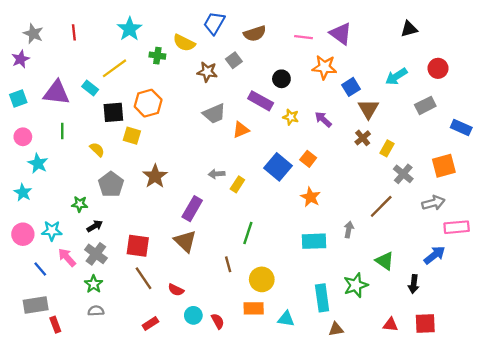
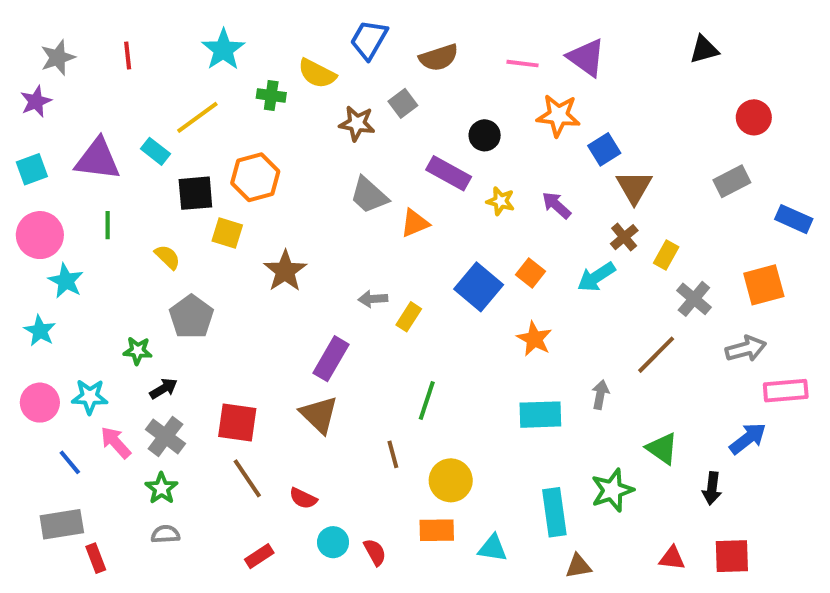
gray star: (33, 34) -> (58, 58), turned 30
cyan arrow: (396, 76) -> (596, 277), moved
gray trapezoid: (214, 114) -> (369, 195), turned 65
pink circle: (23, 137) -> (40, 235), size x1.5
brown star: (155, 176) -> (285, 271), moved

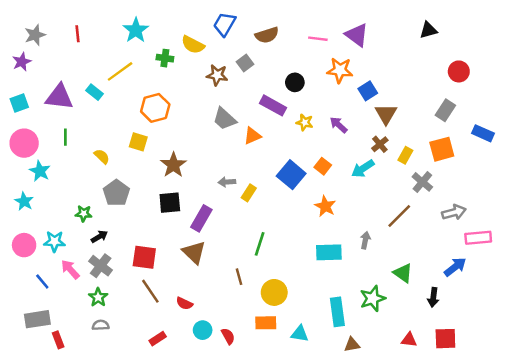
gray rectangle: (732, 181) -> (445, 110), turned -30
black square: (195, 193) -> (170, 203), moved
orange square: (764, 285) -> (442, 149), moved

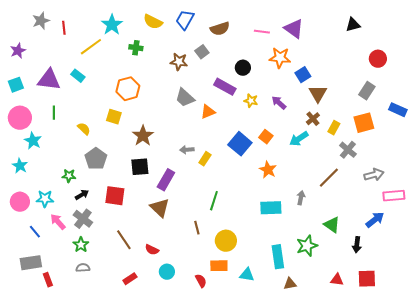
gray star: (35, 35) -> (41, 21), moved
yellow semicircle: (193, 45) -> (153, 22), moved
yellow line: (120, 71) -> (91, 47), moved
red square: (144, 257) -> (115, 196), moved
red semicircle: (228, 336) -> (201, 281), moved

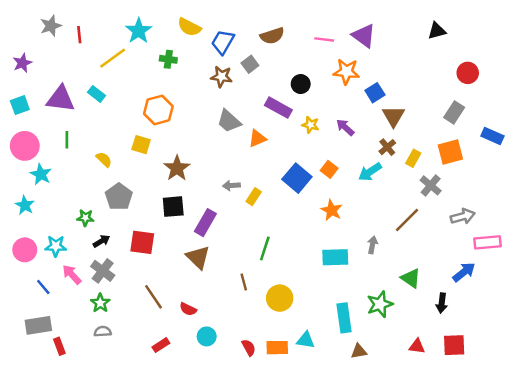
blue trapezoid: (185, 20) -> (223, 42), moved
orange rectangle: (219, 266) -> (277, 348), moved

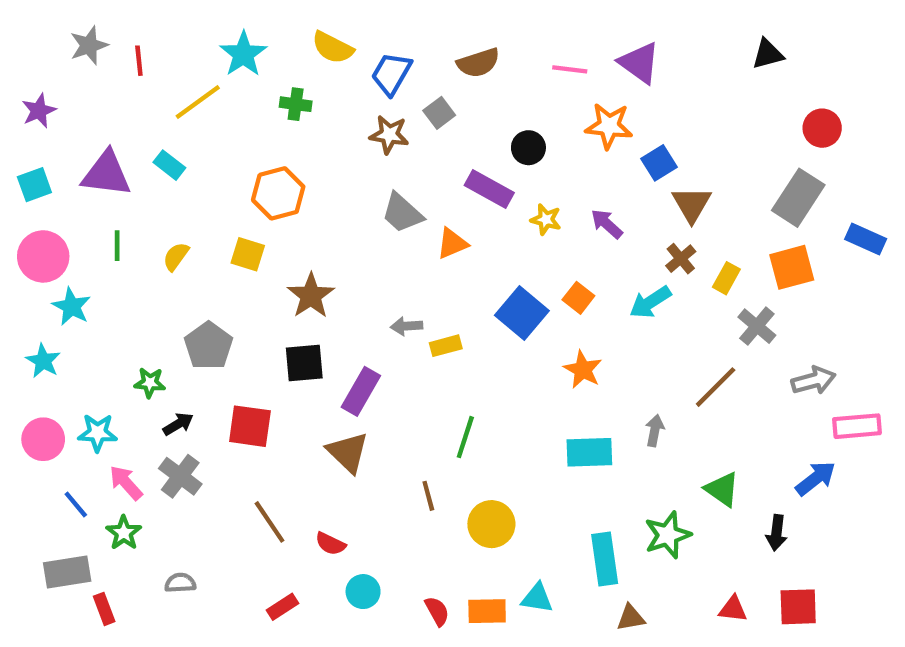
gray rectangle: (454, 112) -> (798, 198), size x1.4
yellow semicircle: (104, 159) -> (176, 256), moved, turned -98
yellow rectangle: (254, 197) -> (446, 346), turned 42
green star: (100, 303) -> (124, 533), moved

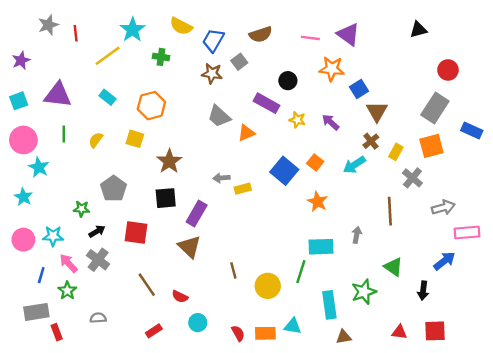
cyan rectangle: (169, 165) -> (108, 97), moved
brown line: (716, 387) -> (390, 211), turned -48
green line: (465, 437) -> (301, 272), moved
blue line: (76, 505) -> (41, 275), turned 56

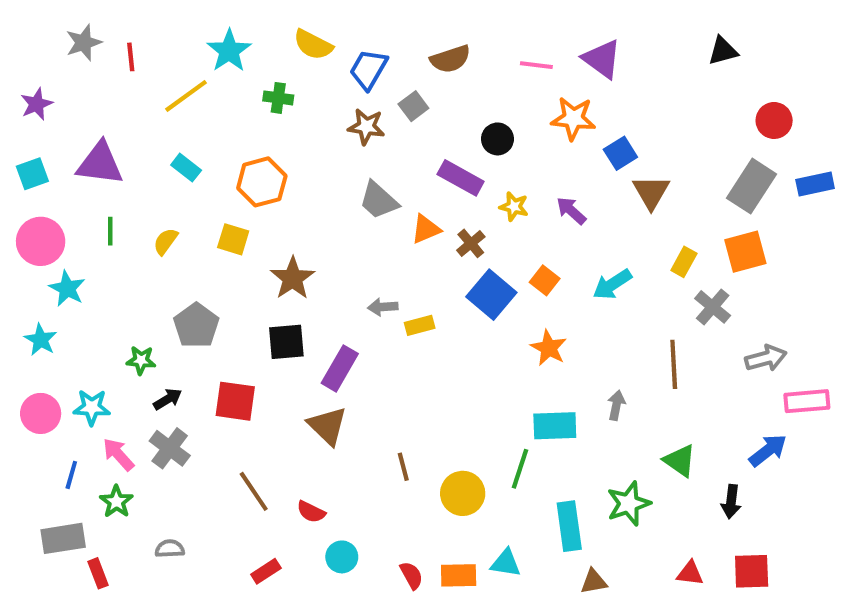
blue rectangle: (472, 130) -> (815, 184), moved, turned -36
brown cross: (371, 141) -> (471, 243), moved

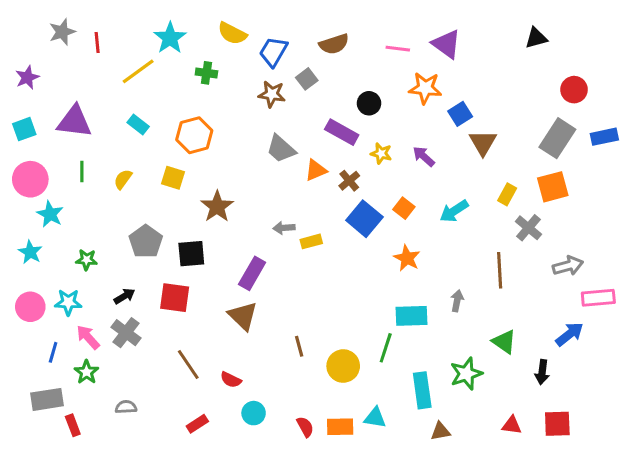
black square: (286, 342) -> (191, 254), moved
green star: (141, 360) -> (86, 260), moved

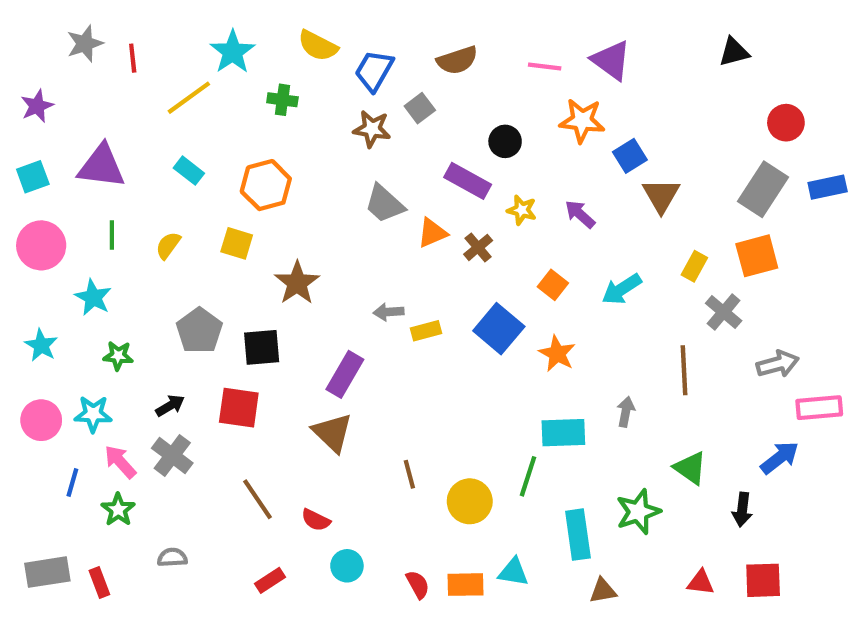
cyan star: (50, 214) -> (93, 297), moved
blue square: (364, 219) -> (499, 329), moved
gray rectangle: (47, 399) -> (47, 572), moved

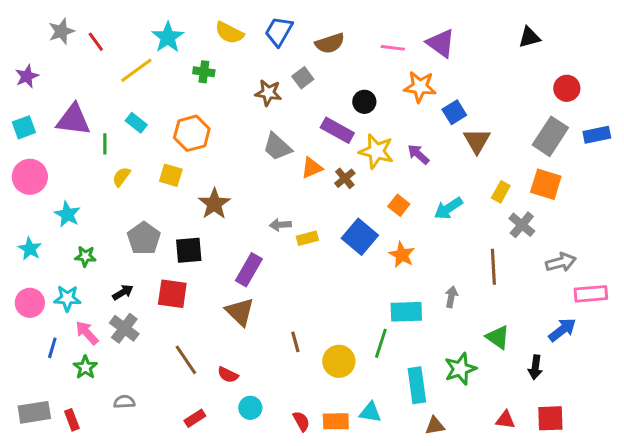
red line: (133, 58) -> (96, 42), turned -30
blue trapezoid: (374, 71) -> (279, 31), moved
yellow star: (522, 210) -> (376, 151), size x1.6
green line: (112, 235) -> (105, 144), moved
orange square: (757, 256) -> (546, 184), turned 32

